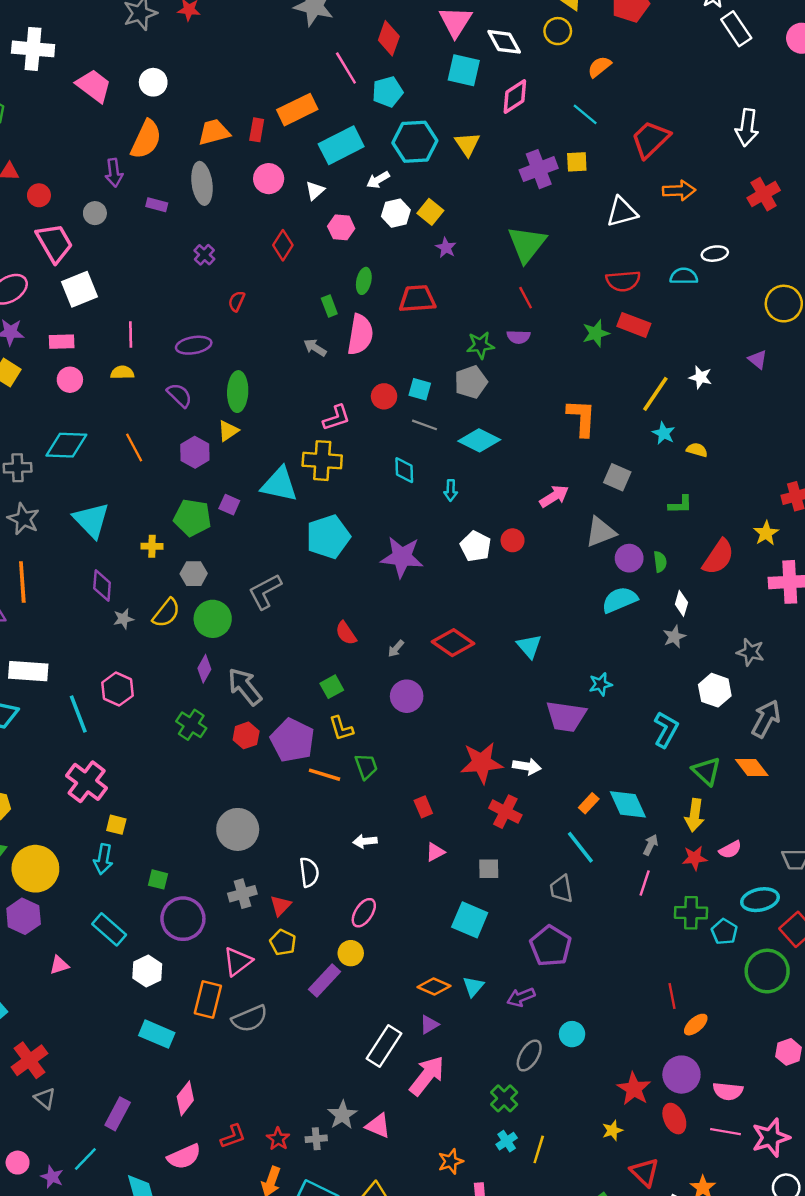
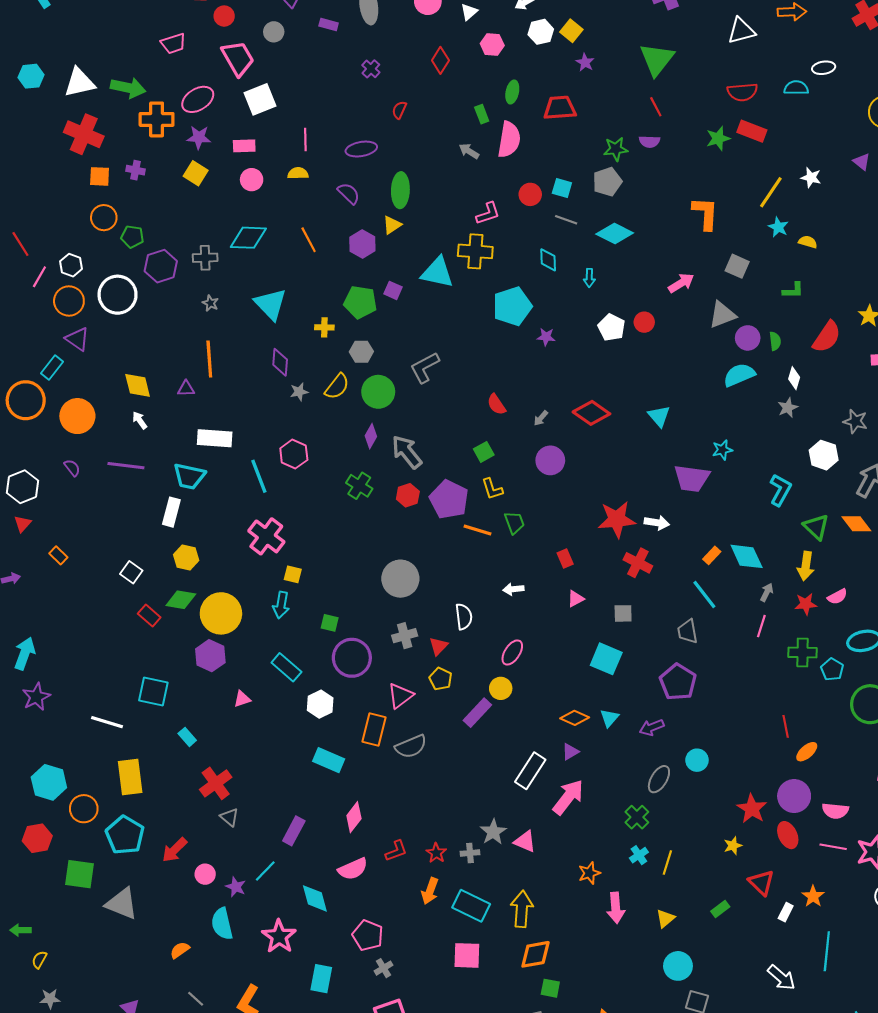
gray star: (24, 519) -> (210, 303), size x0.6
cyan pentagon: (328, 537) -> (512, 306), moved
purple star: (402, 557) -> (546, 337), size x0.5

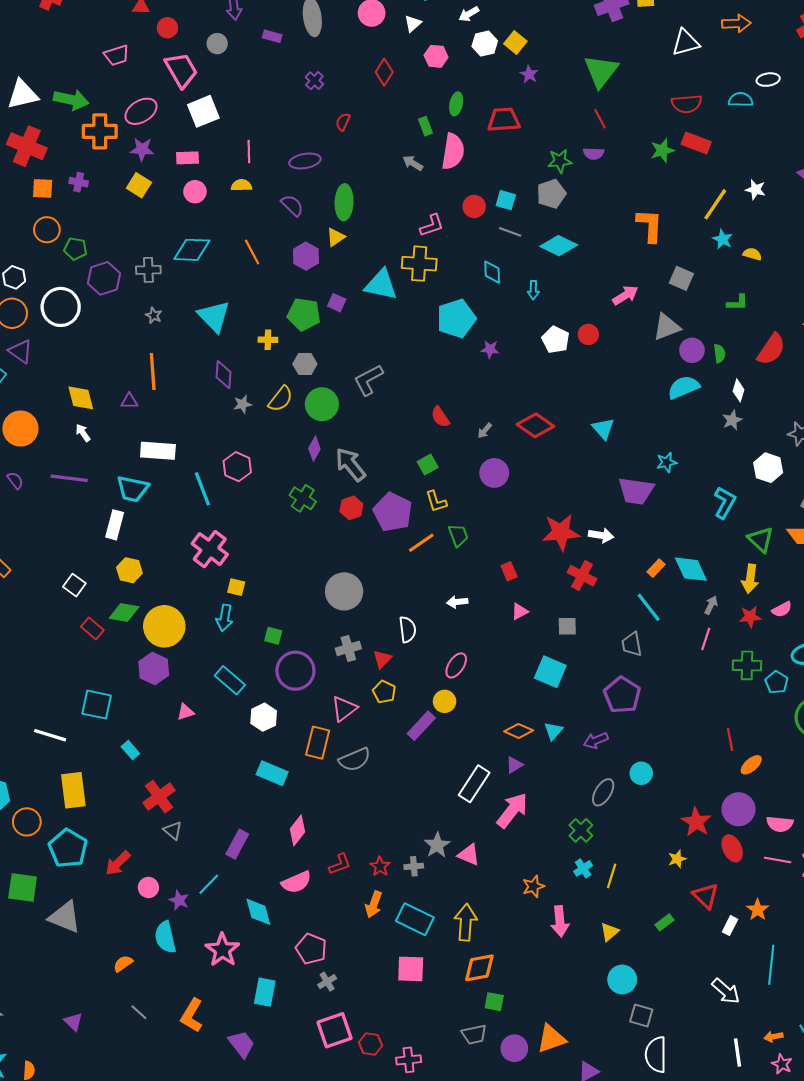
orange line: (477, 530) -> (421, 543), turned -52

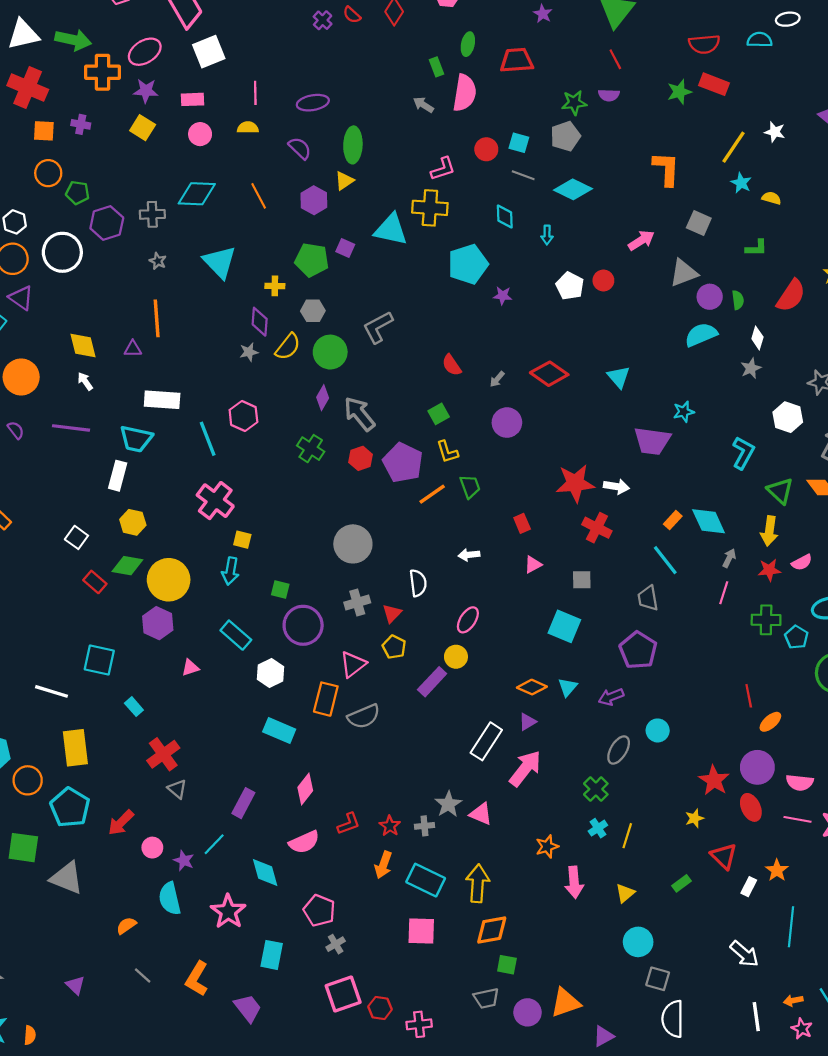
red semicircle: (343, 122) -> (352, 15), moved, turned -72
purple diamond: (224, 375) -> (260, 322), moved

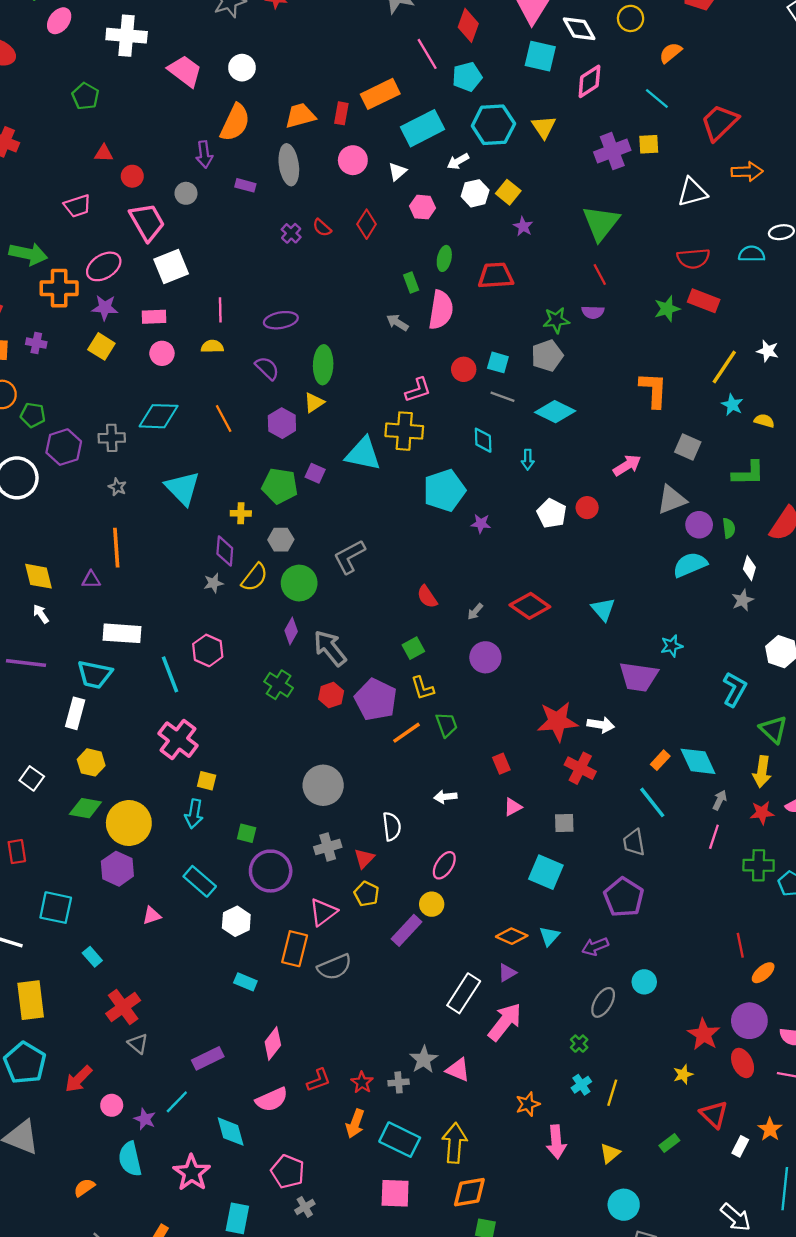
green L-shape: (756, 248) -> (748, 473), size x1.4
red rectangle: (95, 582) -> (17, 852), moved, turned 40
cyan rectangle: (279, 730) -> (245, 982), size x0.7
green cross: (596, 789) -> (579, 1044), size x0.7
purple rectangle: (243, 803) -> (208, 1058), turned 36

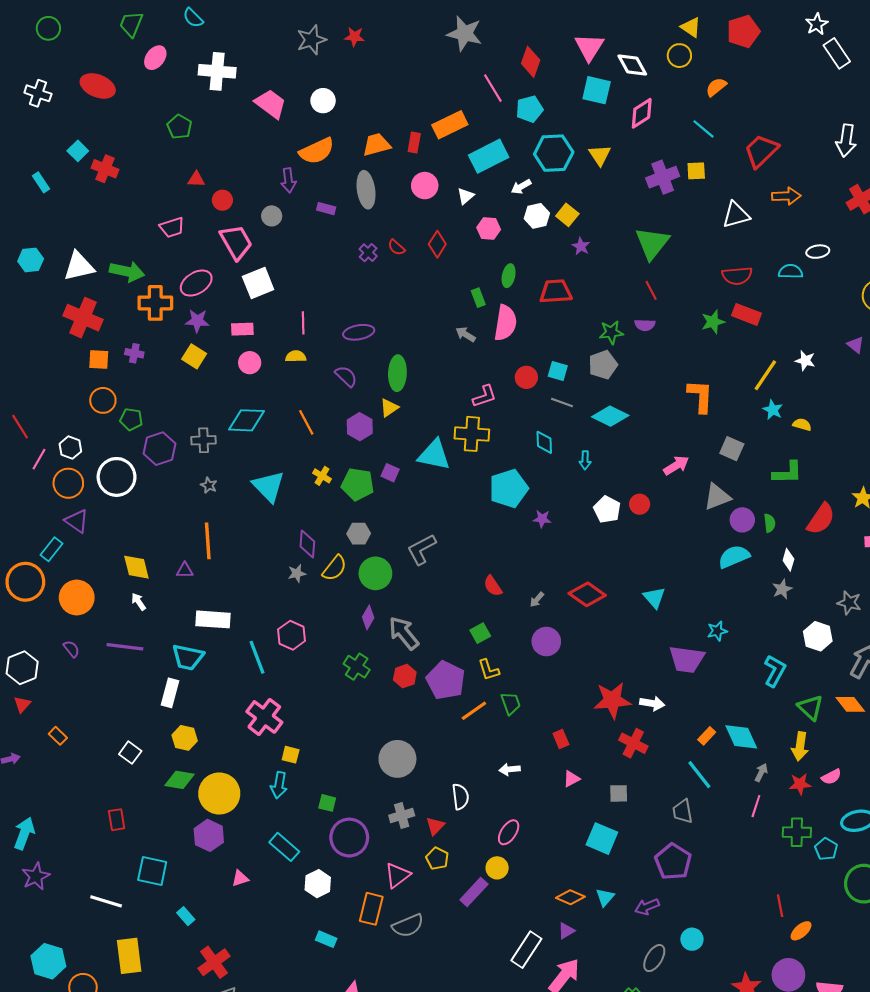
orange semicircle: (235, 122) -> (317, 151), turned 40
yellow cross: (241, 513) -> (322, 476), moved, turned 30

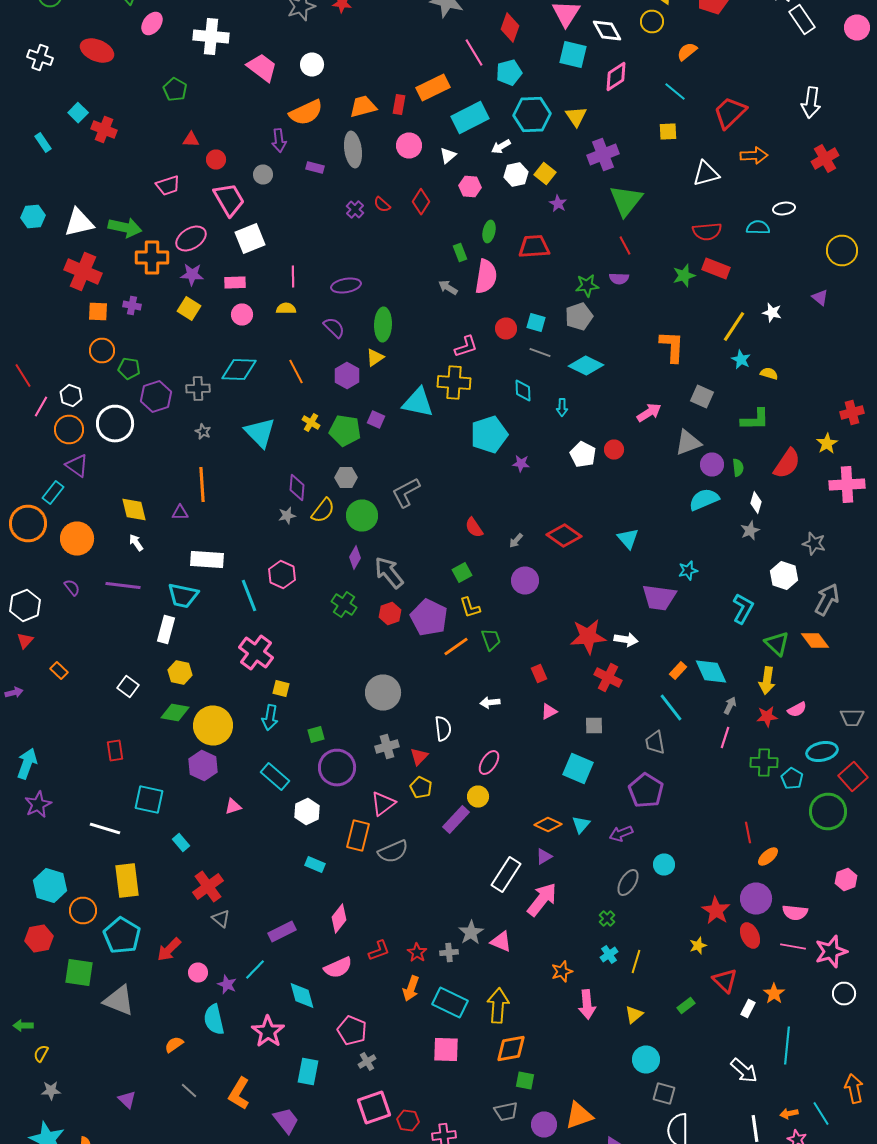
purple cross: (663, 177) -> (603, 154), moved
green square: (327, 803) -> (316, 734), turned -30

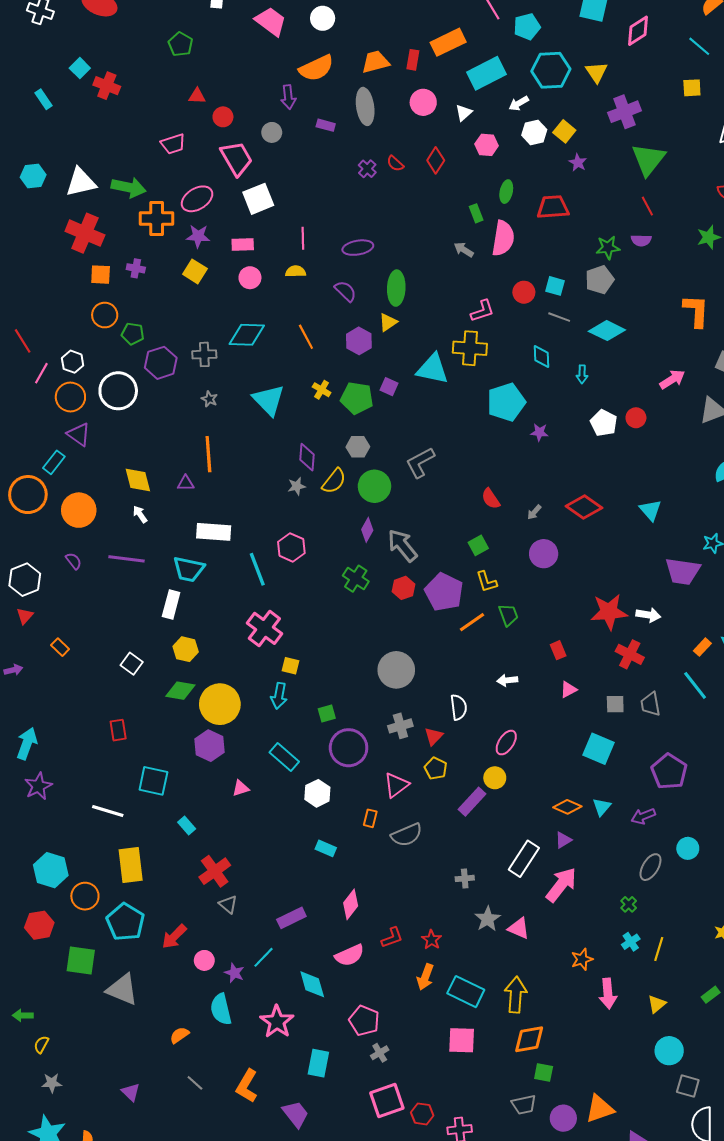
gray trapezoid: (655, 742) -> (650, 704), moved
orange rectangle: (358, 836) -> (370, 818), size x0.6
gray cross: (449, 952) -> (465, 878), moved

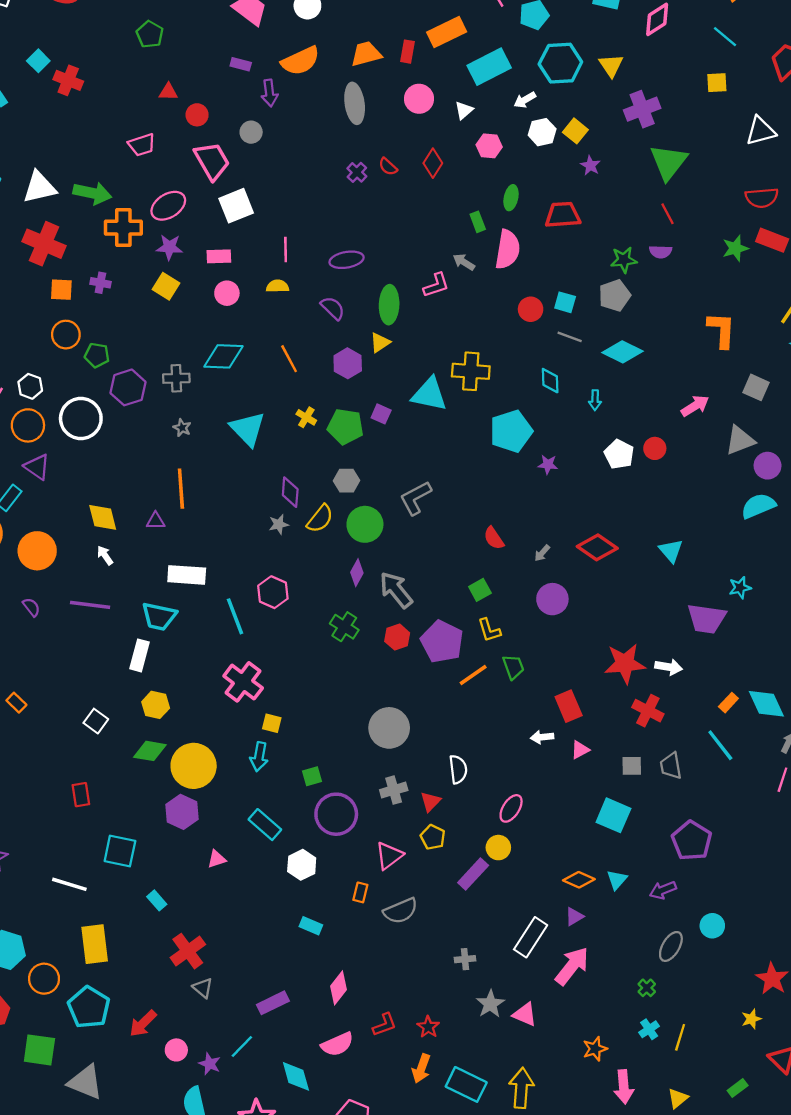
purple rectangle: (326, 125) -> (241, 64), moved
pink L-shape: (482, 311) -> (436, 285), moved
red rectangle: (558, 650) -> (569, 706), size x1.5
white arrow: (507, 680) -> (542, 737), moved

